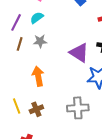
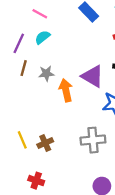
gray star: (40, 41) -> (46, 73), moved
orange arrow: (38, 76) -> (66, 90), moved

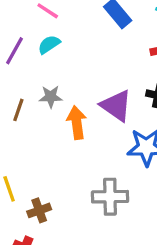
brown line: (24, 68) -> (18, 110), moved
brown cross: (45, 143) -> (39, 210), moved

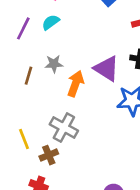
orange arrow: (77, 123) -> (76, 84), turned 30
gray cross: (110, 197) -> (64, 128), moved, turned 32

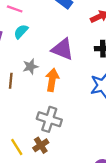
purple triangle: (107, 69) -> (63, 49), moved
yellow line: (24, 139) -> (17, 147), moved

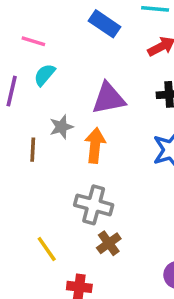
purple triangle: (63, 49) -> (108, 98), turned -30
brown cross: (41, 145) -> (109, 243), moved

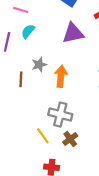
purple triangle: (108, 98) -> (73, 33), moved
yellow line: (47, 249) -> (43, 136), moved

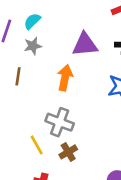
purple triangle: (73, 33) -> (85, 45), moved
gray star: (39, 65) -> (33, 46), moved

